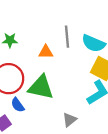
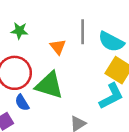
orange triangle: (46, 52) -> (58, 47), turned 48

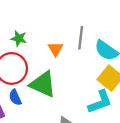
green star: (19, 31) -> (19, 38), moved

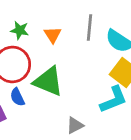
orange triangle: (56, 49) -> (53, 35), moved

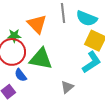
green star: (20, 30) -> (14, 36), moved
orange triangle: (53, 35) -> (37, 24), size x1.5

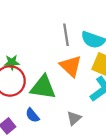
orange triangle: (37, 24) -> (71, 66), moved
blue semicircle: (21, 75) -> (32, 115), moved

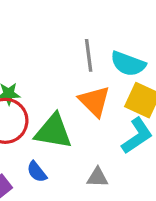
gray triangle: (74, 118) -> (97, 177), turned 42

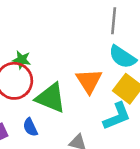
gray line: (89, 55) -> (114, 21), moved

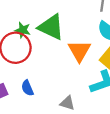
green triangle: (51, 98) -> (51, 27), moved

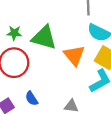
green star: (23, 30) -> (14, 33), moved

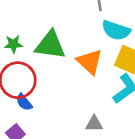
blue semicircle: (32, 98) -> (24, 102), moved

